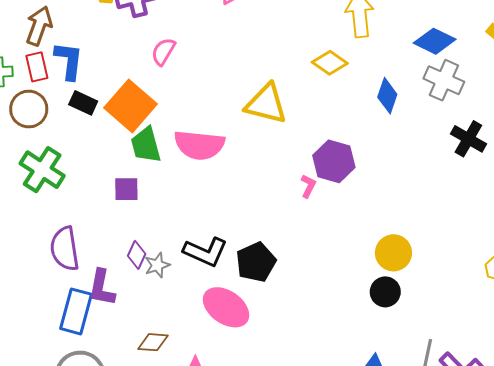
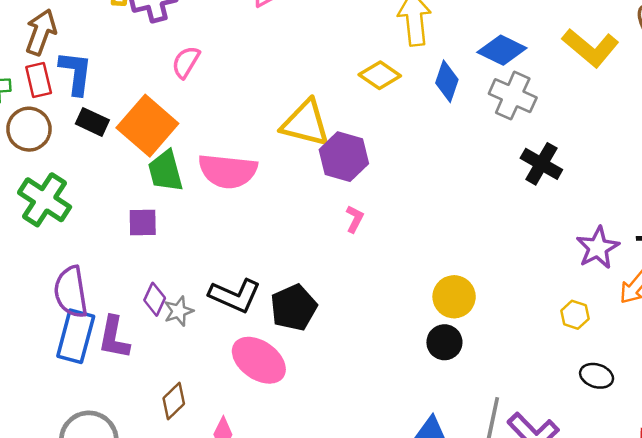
blue diamond: (387, 96) -> (447, 81), moved
purple hexagon: (334, 161) -> (344, 157), moved
blue rectangle: (76, 311) -> (76, 336), moved
brown diamond: (153, 342) -> (174, 401), turned -48

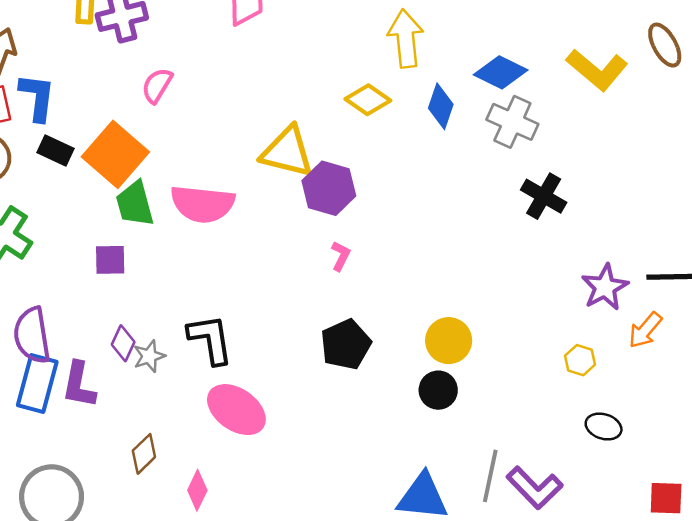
black L-shape: (235, 296) -> (210, 339), turned -123
black pentagon: (294, 308) -> (346, 344), moved

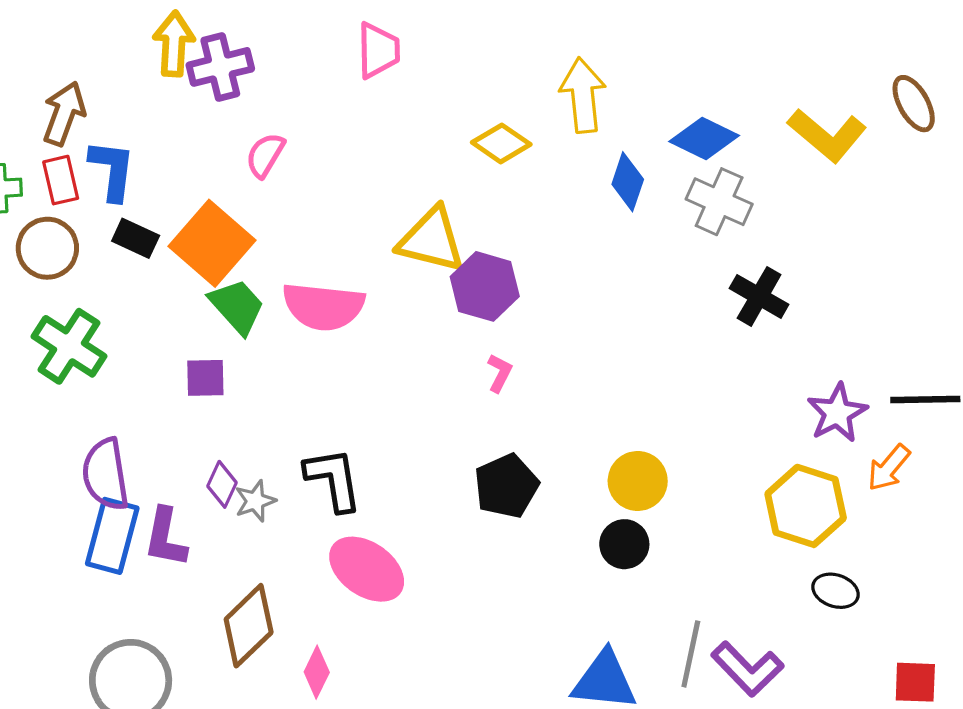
yellow diamond: (368, 100) -> (501, 143), moved
green trapezoid: (135, 204) -> (237, 306), turned 153
yellow hexagon: (580, 360) -> (806, 506), size x2.0
brown diamond: (144, 454) -> (249, 626), size x1.6

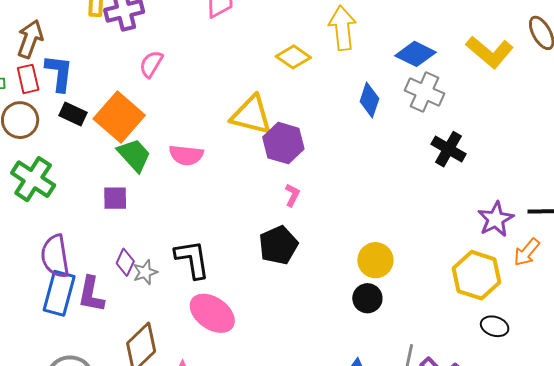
blue diamond: (628, 182) -> (369, 100), moved
pink semicircle: (323, 306) -> (186, 155), size x0.7
black pentagon: (506, 486) -> (278, 245), moved

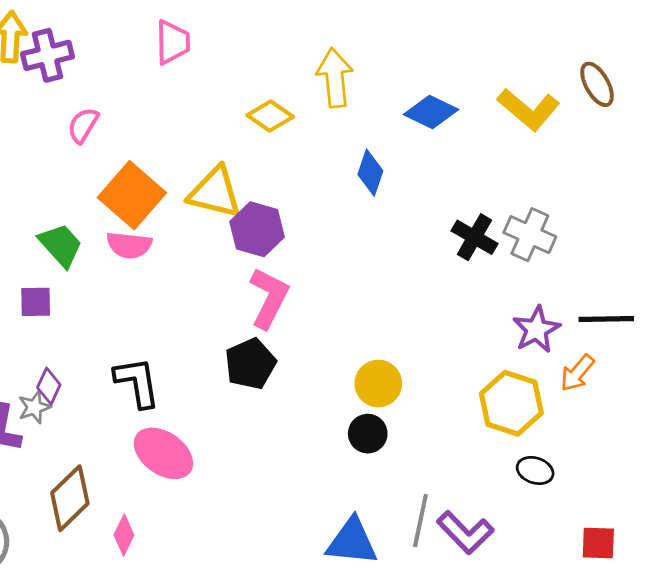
gray cross: (425, 92) -> (530, 235), moved
orange square: (119, 117) -> (132, 195), moved
pink L-shape: (292, 195) -> (269, 298), size x2.0
gray star: (145, 272) -> (34, 407), moved

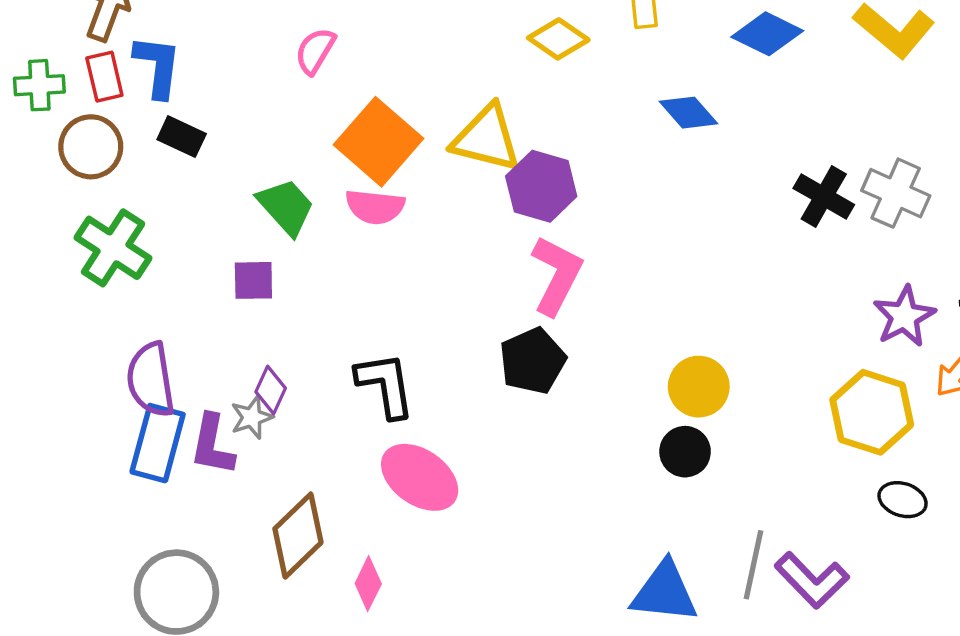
blue diamond: (370, 173) -> (688, 113), turned -60

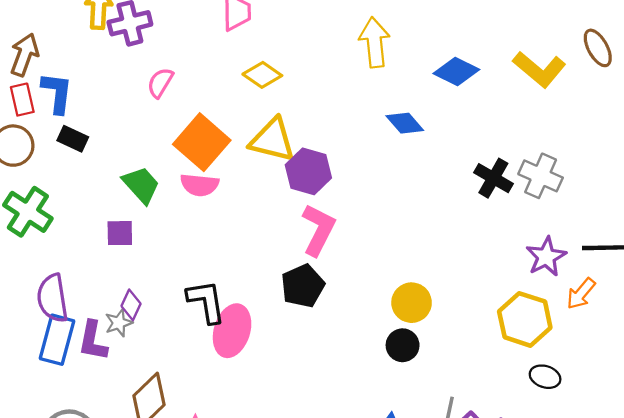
yellow diamond: (558, 39) -> (262, 75), moved
pink ellipse: (420, 477) -> (232, 331), moved, turned 72

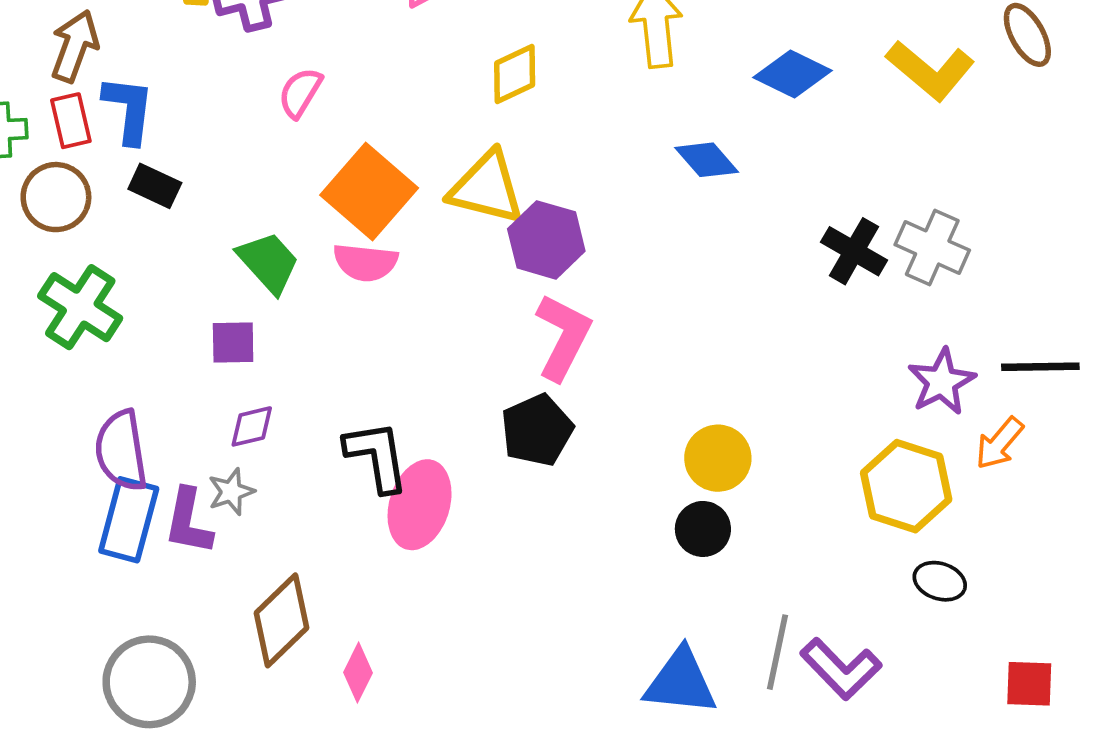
yellow diamond: (262, 75) -> (515, 74), moved, turned -60
purple diamond: (131, 305) -> (252, 426), moved, turned 52

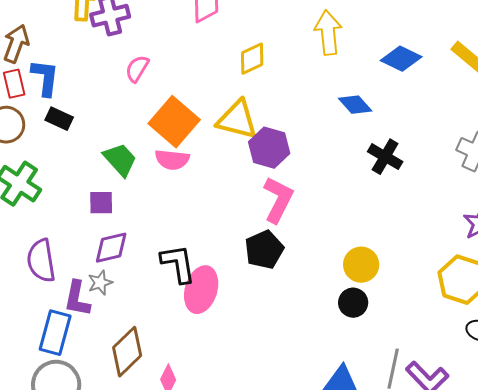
black cross: (854, 251) -> (385, 157), moved
purple diamond: (252, 426) -> (111, 248), size x1.4
blue rectangle: (129, 520) -> (55, 333), moved

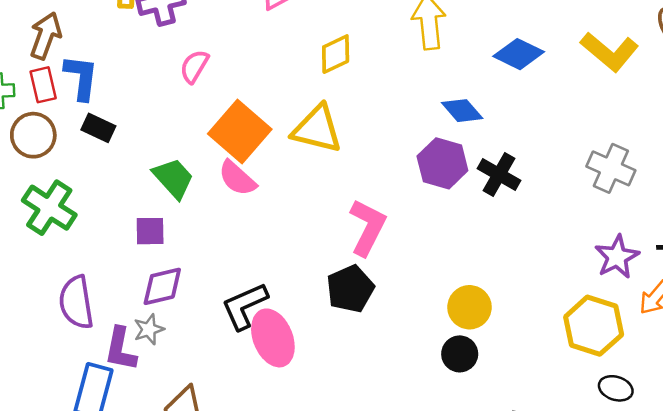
purple hexagon: (269, 148) -> (442, 163), moved
pink semicircle: (172, 160) -> (237, 178), turned 36
black L-shape: (178, 264) -> (245, 306), turned -105
pink ellipse: (201, 290) -> (273, 338), turned -39

